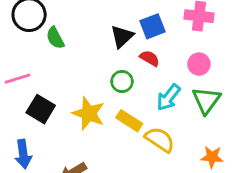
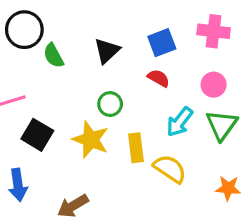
black triangle: (122, 36) -> (107, 51), moved
green circle: (122, 81) -> (110, 104), moved
yellow rectangle: (129, 121) -> (136, 148), turned 50

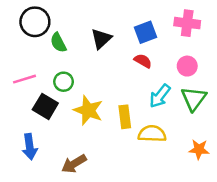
green circle: (110, 104) -> (64, 82), moved
yellow semicircle: (170, 169) -> (152, 134), turned -32

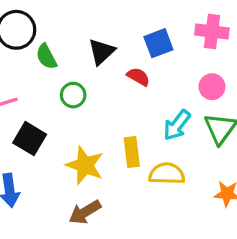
red semicircle: (143, 61) -> (138, 77), moved
green circle: (64, 82) -> (73, 95), moved
yellow star: (88, 110) -> (85, 165), moved
brown arrow: (74, 164) -> (85, 212), moved

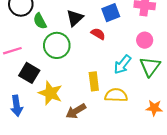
green circle: (73, 95) -> (57, 45), size x1.6
yellow star: (85, 165) -> (50, 93), moved
brown arrow: (85, 212) -> (76, 111), moved

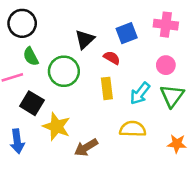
green semicircle: (40, 21) -> (31, 57), moved
yellow rectangle: (94, 81) -> (107, 88), moved

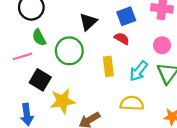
red semicircle: (112, 58) -> (122, 39), moved
yellow star: (57, 127) -> (63, 101), turned -30

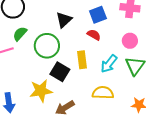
green semicircle: (39, 37) -> (20, 34), turned 70
black square: (40, 80) -> (60, 72), moved

